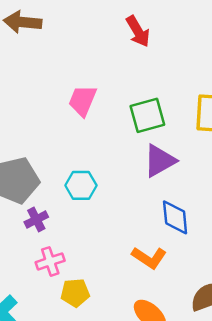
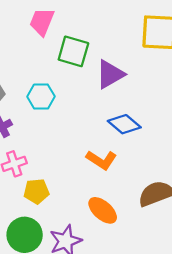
green square: (147, 115) -> (73, 51), moved, turned 32
blue diamond: (175, 217) -> (124, 124), turned -44

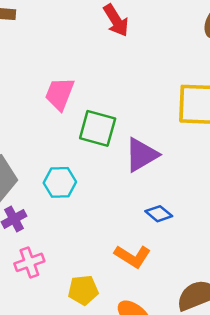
blue diamond: (124, 124) -> (159, 214), size x0.7
yellow pentagon: (36, 191) -> (83, 290), moved

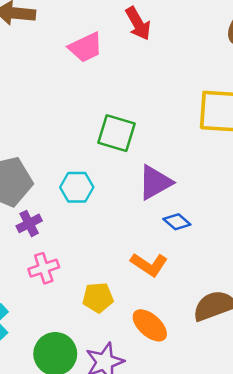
pink trapezoid: (60, 94) -> (86, 47), moved, turned -138
purple triangle: (141, 155) -> (155, 182), moved

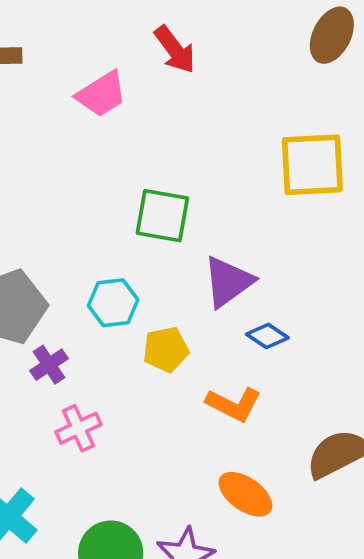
yellow pentagon: (98, 298) -> (166, 349), moved

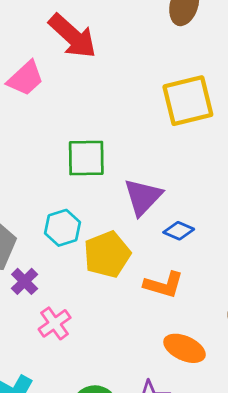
red arrow: (175, 50) -> (73, 36), size x1.4
yellow pentagon: (166, 349) -> (107, 254), size x1.4

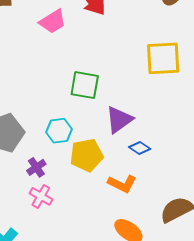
purple cross: (25, 281) -> (36, 167), moved
pink cross: (55, 323) -> (41, 196), turned -35

